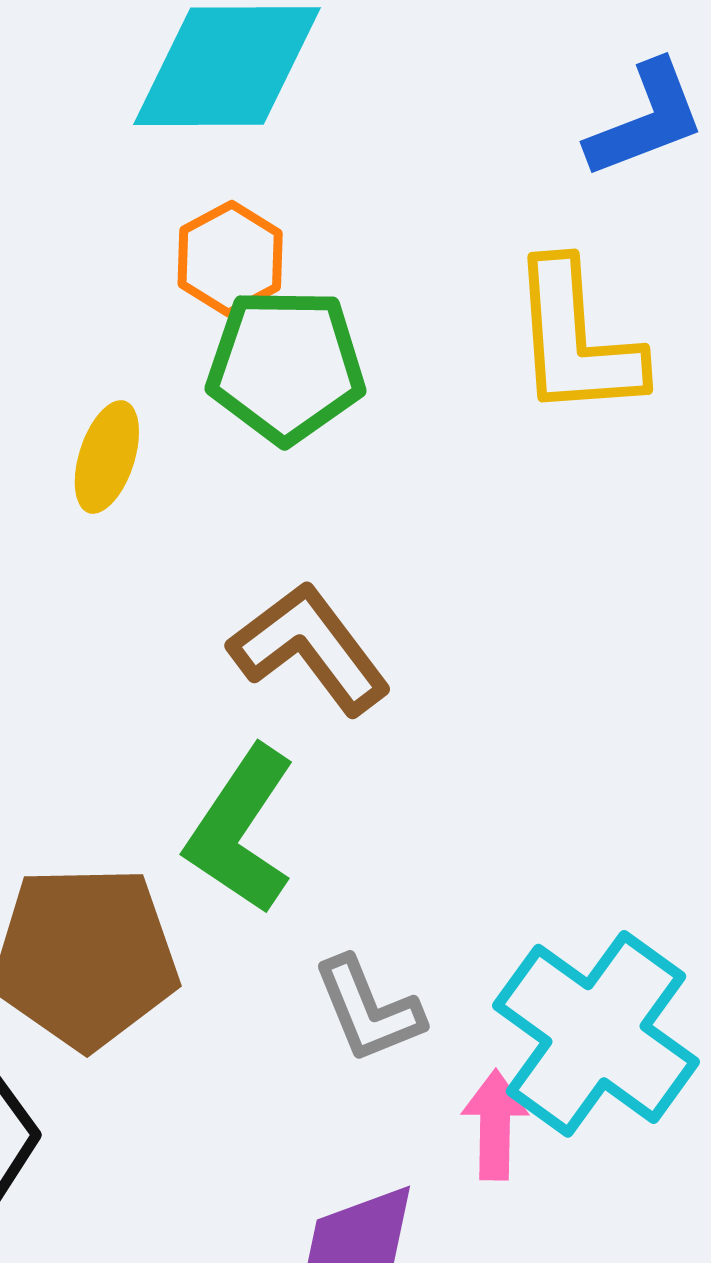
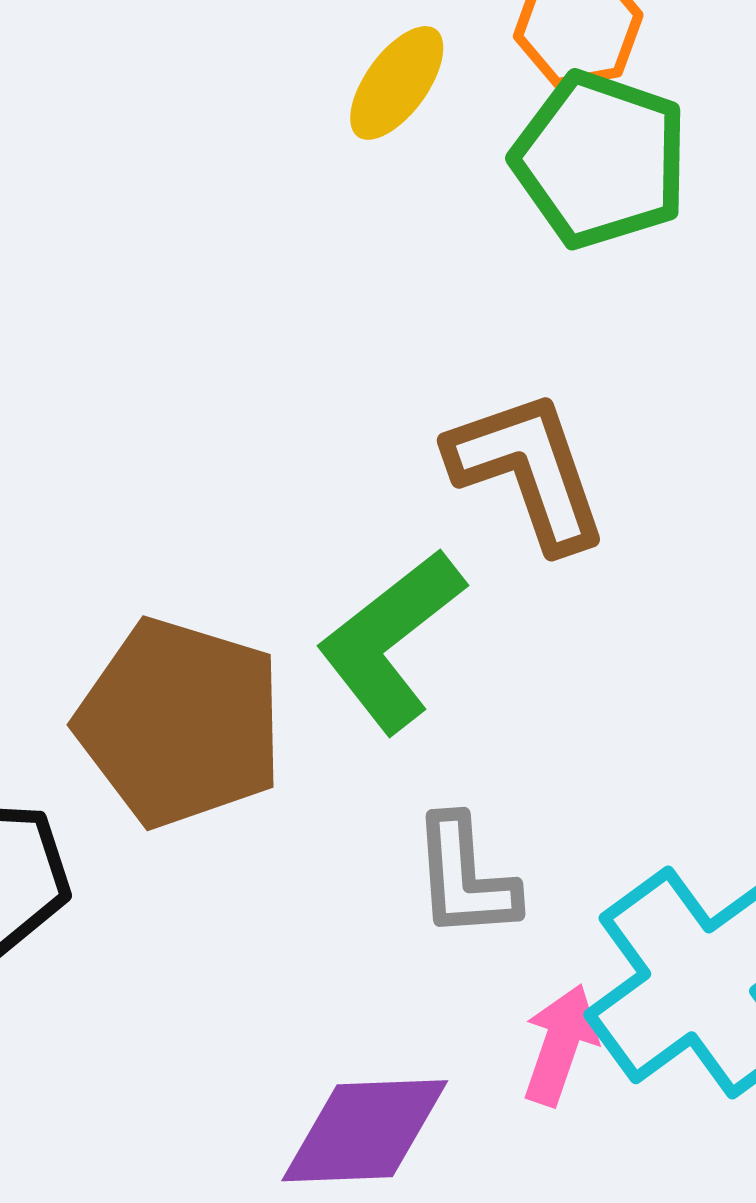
yellow ellipse: (107, 457) -> (397, 83), moved

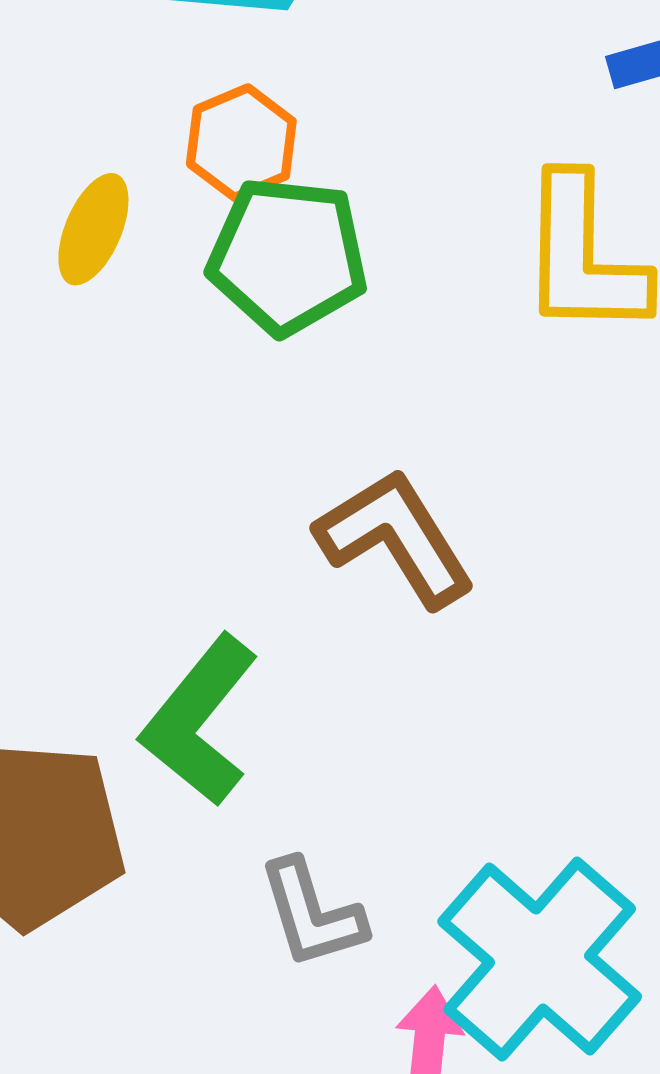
brown L-shape: (528, 470) -> (395, 538), moved

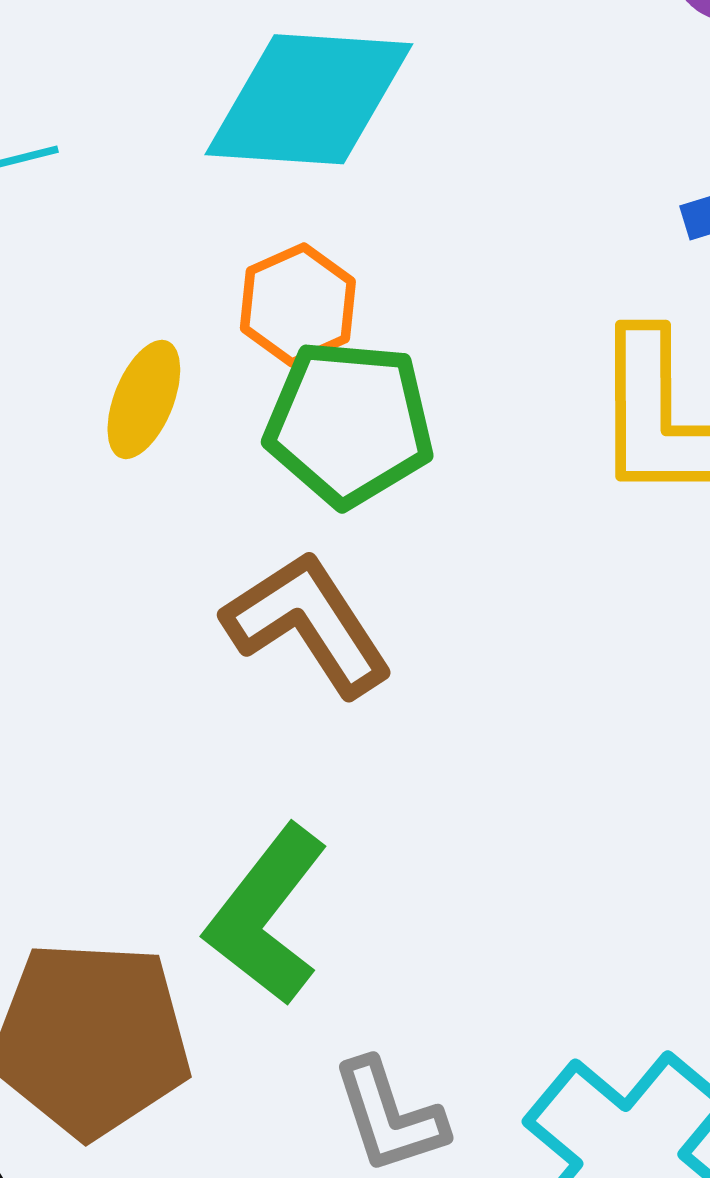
brown L-shape: (395, 538) -> (308, 624), moved

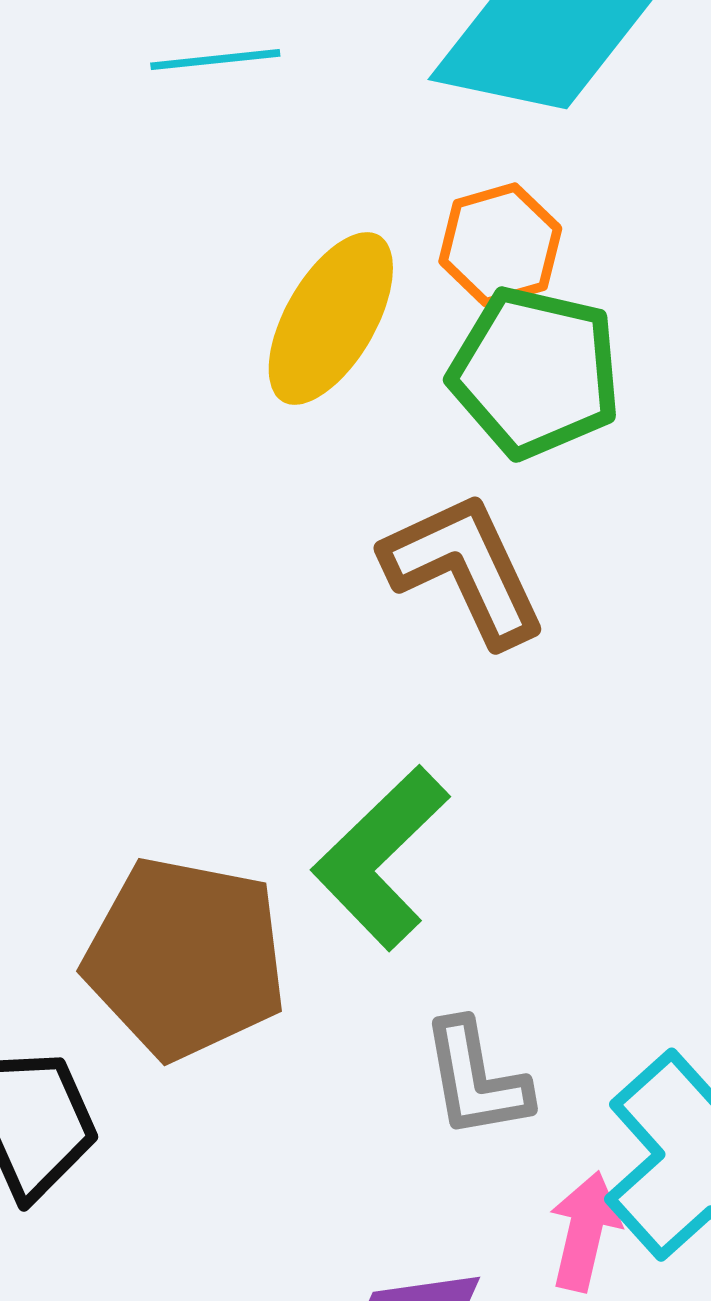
yellow ellipse: (144, 399) -> (331, 318), size x1.5

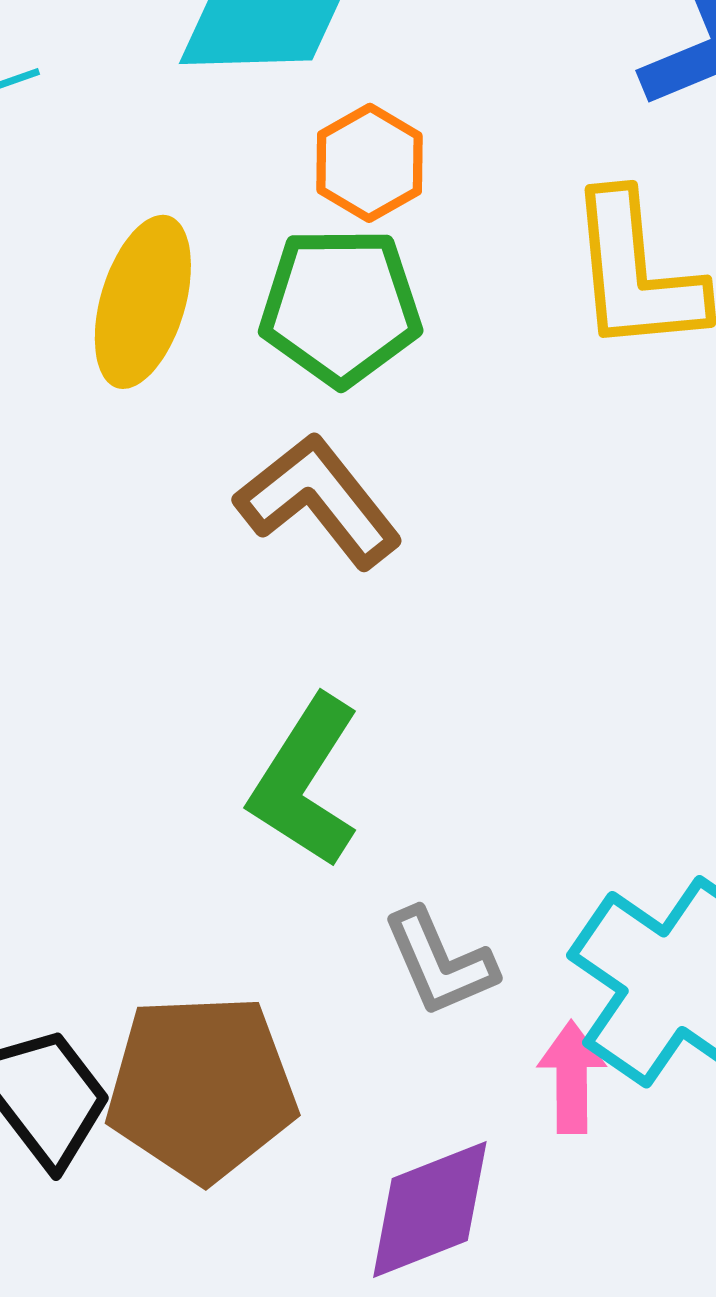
orange hexagon: (500, 245) -> (370, 163), moved
brown pentagon: (185, 958) -> (201, 1088), moved

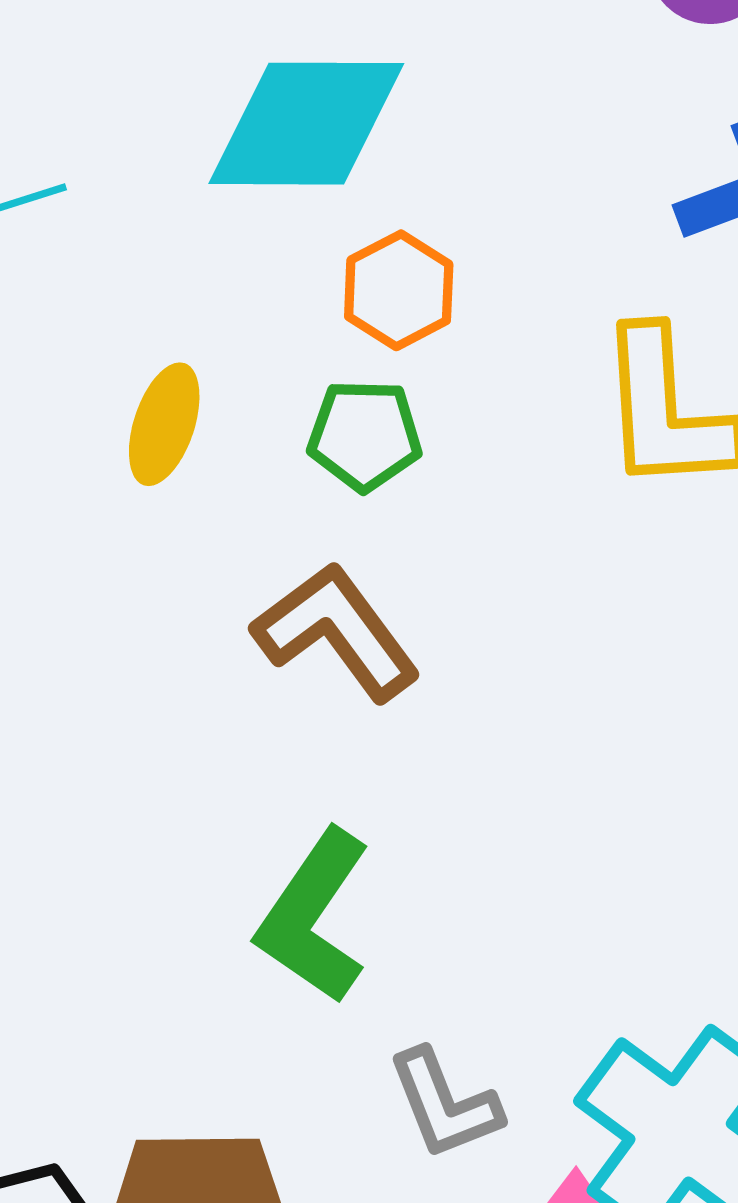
yellow ellipse: (143, 302) -> (164, 424), size x0.7
green pentagon: (340, 306) -> (365, 435), size x0.7

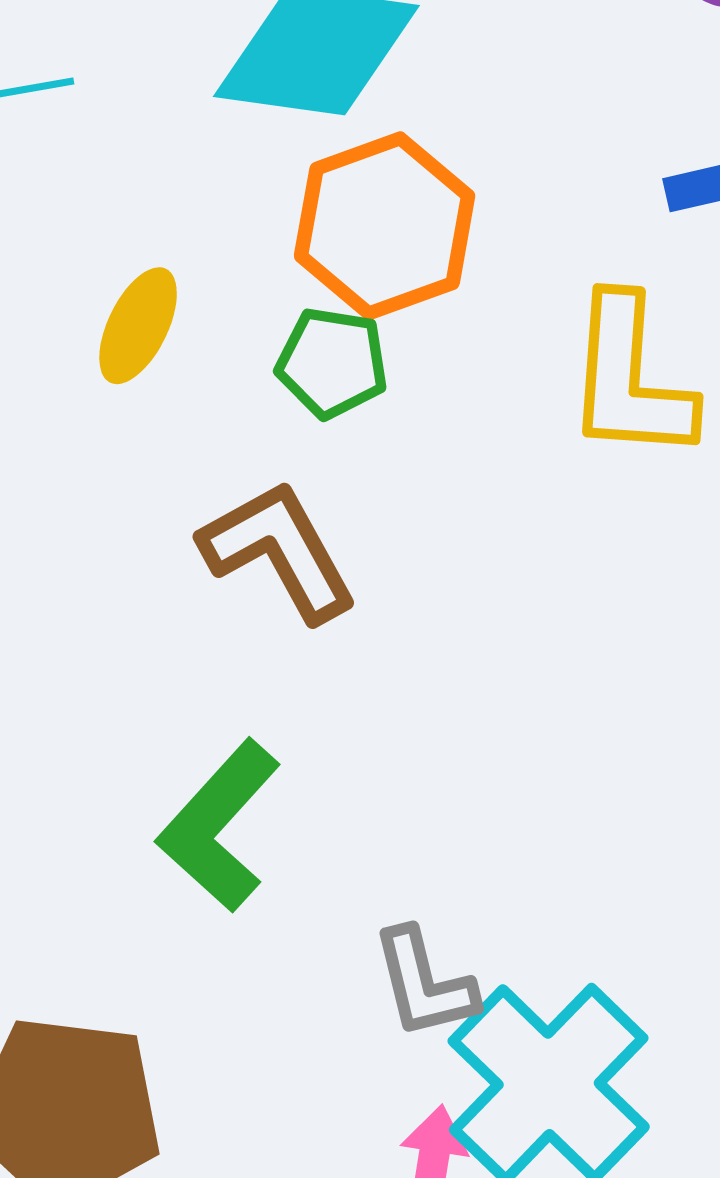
orange hexagon: (399, 290) -> (385, 226), size x1.6
gray L-shape: (444, 1104) -> (424, 984), moved

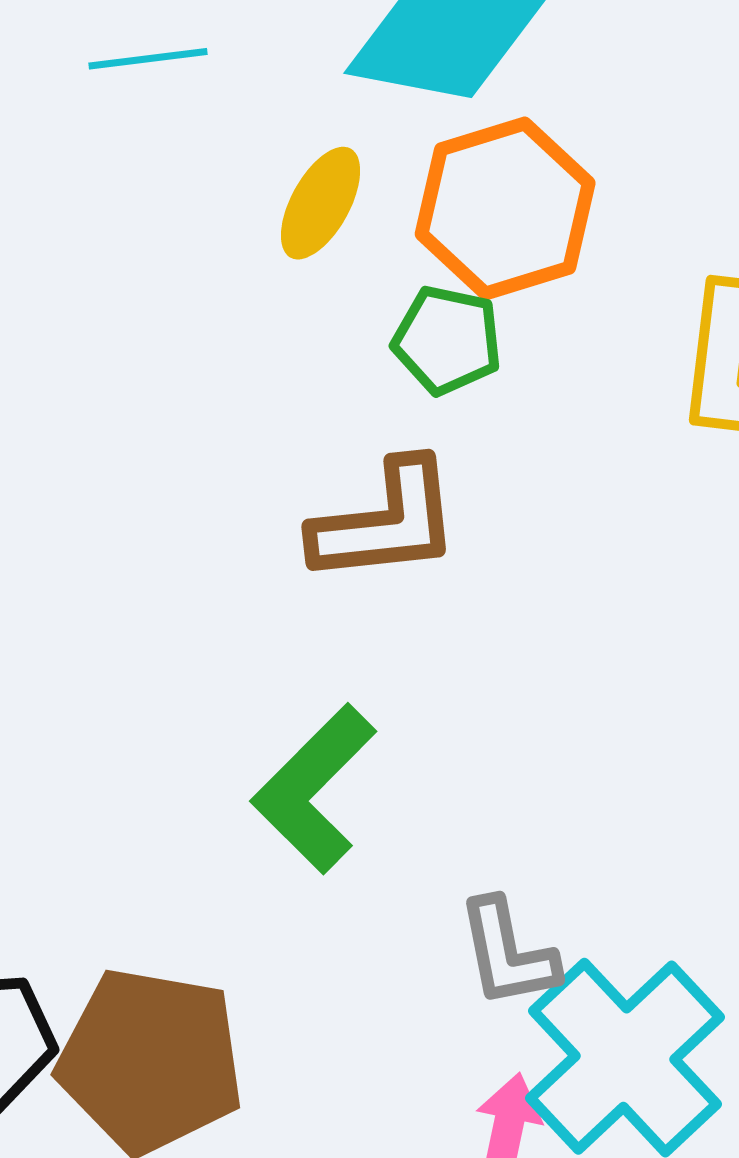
yellow ellipse: (138, 326) -> (321, 203), moved
brown L-shape: (279, 551) -> (386, 522), turned 110

